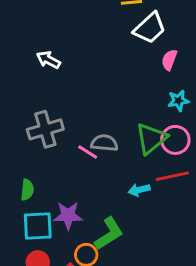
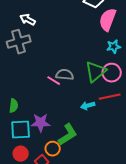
pink semicircle: (169, 60) -> (108, 20), size x1.6
gray cross: (45, 129) -> (19, 42), moved

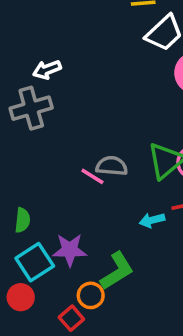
white arrow: (28, 20) -> (47, 70), turned -49
cyan square: (21, 130) -> (35, 262), turned -30
red circle: (21, 154) -> (21, 297), moved

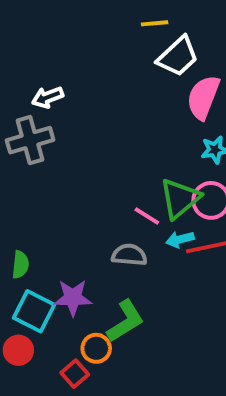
gray semicircle: (112, 166) -> (129, 255), moved
pink line: (92, 176) -> (147, 216), moved
cyan arrow: (152, 220) -> (180, 239), moved
cyan square: (35, 262) -> (34, 311), turned -30

